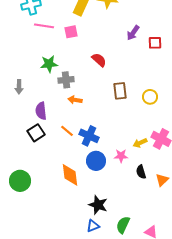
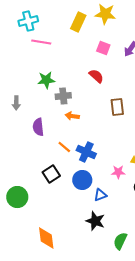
pink square: (71, 32) -> (103, 48), moved, turned 32
black square: (36, 133) -> (51, 174), moved
blue circle: (96, 161) -> (82, 180), moved
orange diamond: (70, 175) -> (46, 238), moved
blue triangle: (93, 226) -> (100, 195), moved

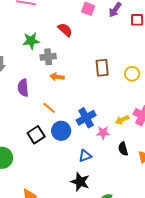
red semicircle: (96, 76) -> (65, 30), moved
blue cross: (86, 152) -> (86, 118), moved, turned 36
blue circle: (82, 180) -> (61, 131), moved

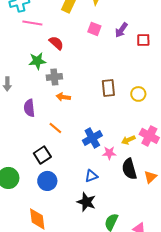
red semicircle: (65, 30) -> (56, 43), moved
blue circle: (61, 131) -> (47, 181), moved
black semicircle: (123, 149) -> (129, 169), size x1.5

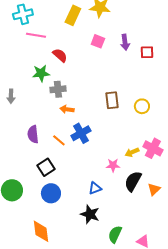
purple arrow: (121, 30) -> (125, 42), turned -42
purple semicircle: (29, 108) -> (33, 134), moved
blue cross: (92, 138) -> (81, 133), moved
black semicircle: (129, 169) -> (133, 181), turned 45

